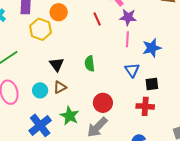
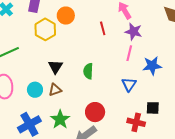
black square: (152, 84) -> (153, 108), moved

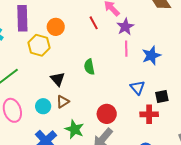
red line: (103, 28) -> (94, 23), moved
purple star: (133, 32) -> (125, 27), turned -30
green semicircle: (88, 71) -> (89, 67), moved
blue triangle: (129, 84) -> (137, 88), moved

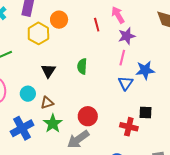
blue triangle: (137, 88) -> (126, 83), moved
brown triangle: (63, 102) -> (47, 103), moved

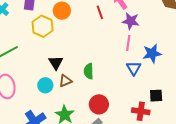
purple star: (127, 36) -> (131, 21), turned 30
green semicircle: (82, 66) -> (89, 71), moved
cyan circle: (28, 94) -> (45, 85), moved
brown triangle: (47, 103) -> (65, 81), moved

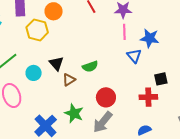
blue star: (152, 54) -> (150, 38), turned 30
green semicircle: (89, 71) -> (90, 66), turned -98
cyan circle: (45, 85) -> (34, 73), moved

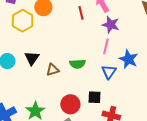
green semicircle: (90, 66) -> (78, 64), moved
black square: (161, 79) -> (94, 97), moved
brown triangle: (69, 80) -> (53, 70), moved

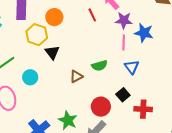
black triangle: (32, 58) -> (52, 52), moved
blue star: (129, 59) -> (144, 33), moved
black square: (94, 97) -> (123, 95), turned -32

